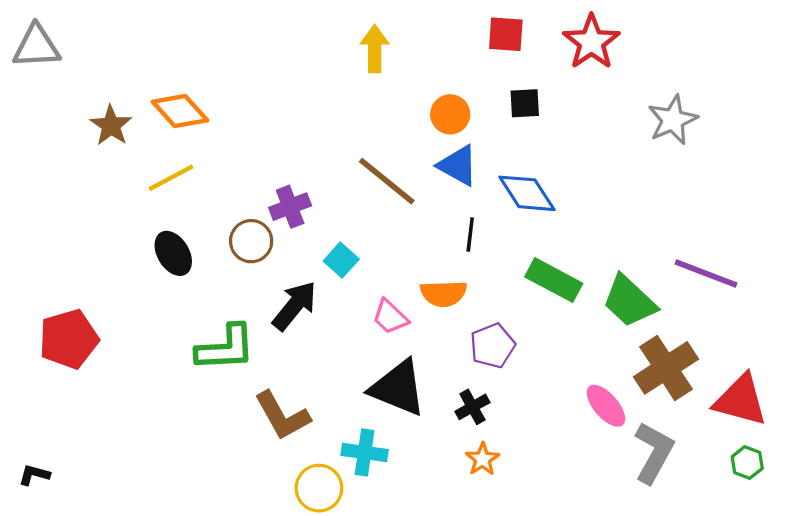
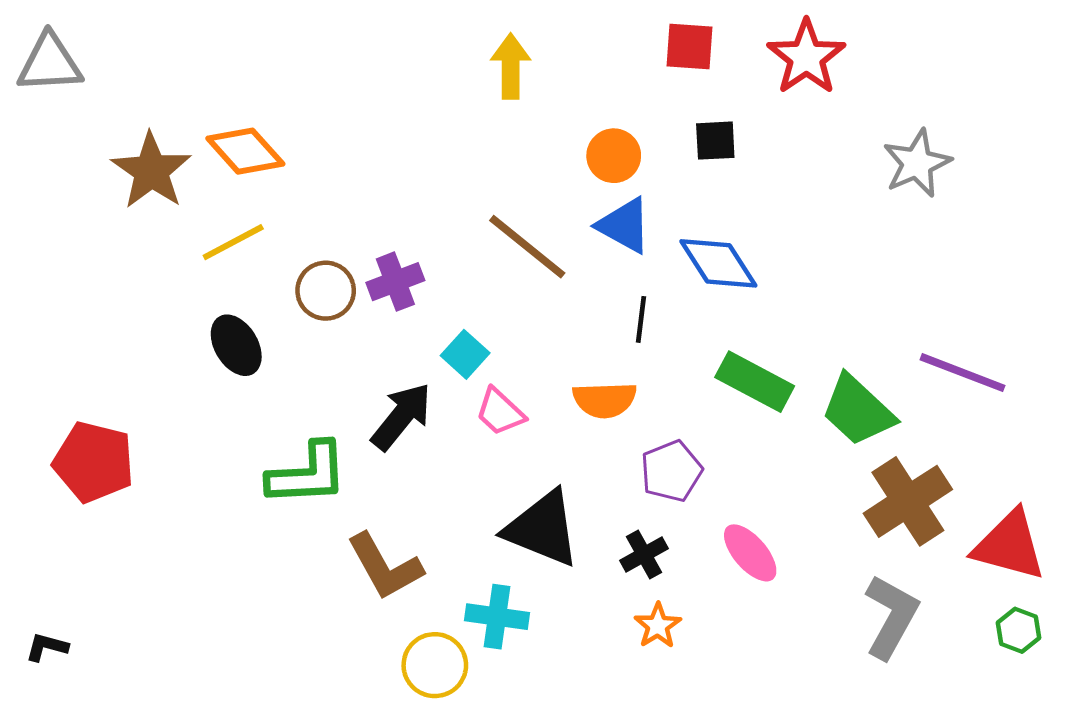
brown star: (111, 125) -> (151, 171), size x1.4
brown circle: (251, 241) -> (326, 291), moved
pink trapezoid: (390, 317) -> (500, 412), moved
red pentagon: (69, 339) -> (94, 462), turned 30
pink ellipse: (606, 406) -> (750, 553), moved

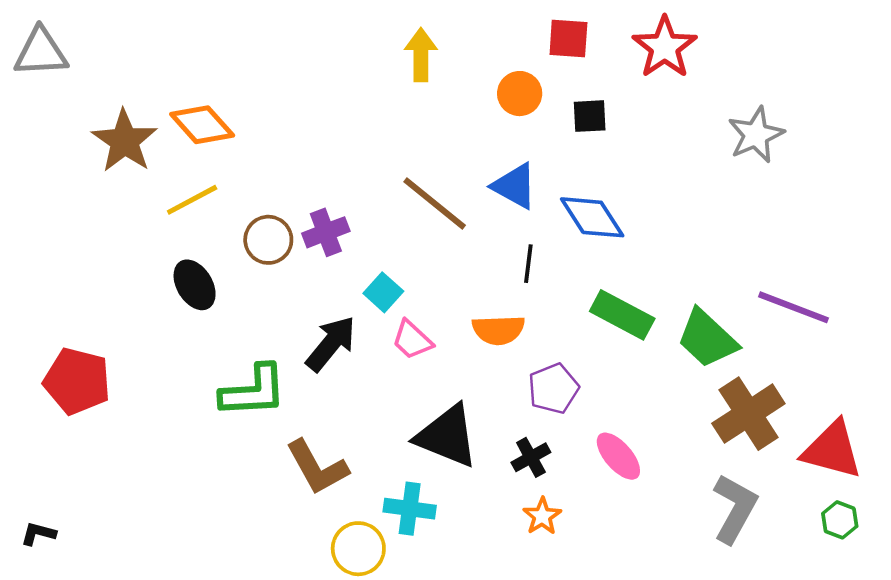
orange circle: (614, 156) -> (520, 94), moved

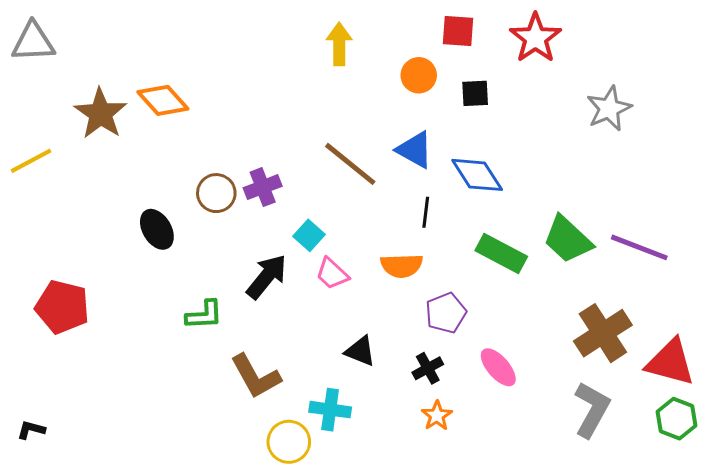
yellow line: (192, 200) -> (31, 161), moved
green trapezoid: (707, 339) -> (568, 239), moved
green L-shape: (253, 391) -> (204, 315), size x0.7
black triangle: (447, 436) -> (360, 351), size x0.6
green hexagon: (840, 520) -> (676, 419), size x1.4

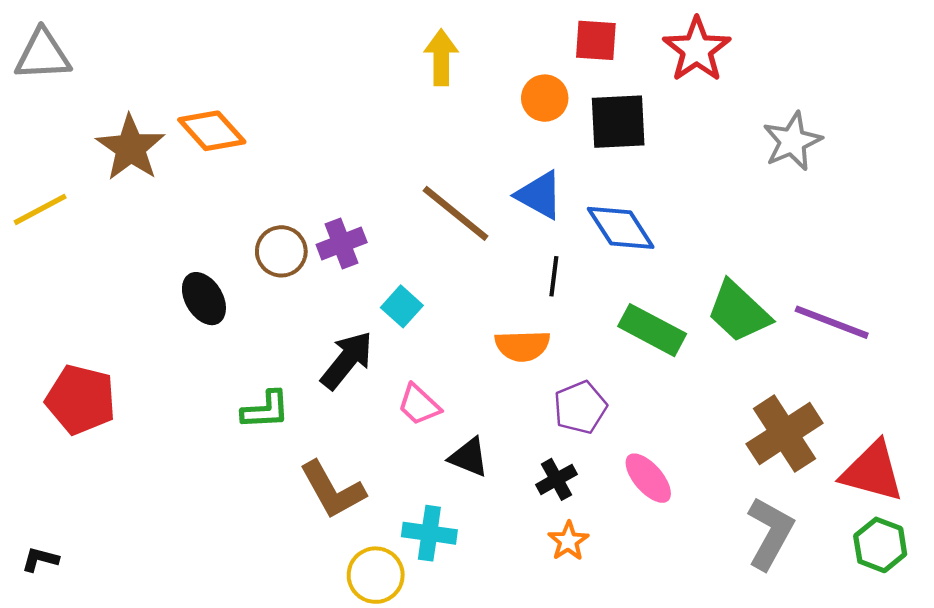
black square: (475, 93) -> (618, 122), size x1.6
pink trapezoid: (332, 274) -> (419, 405), moved

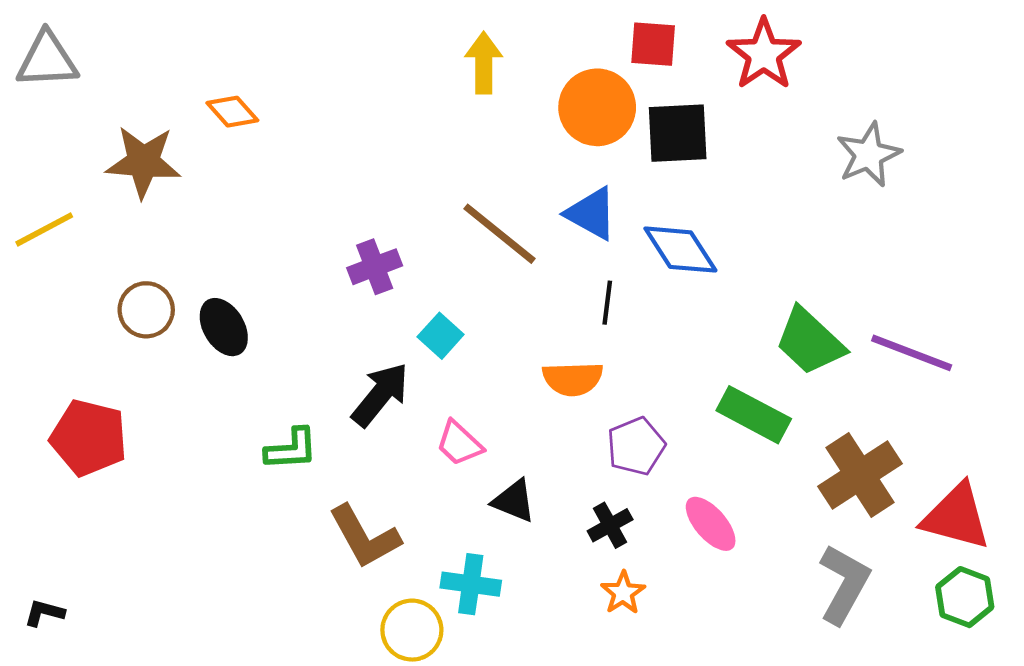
orange circle: (545, 98) -> (597, 107), size x1.5
orange diamond: (212, 131) -> (232, 112), moved, size x0.7
brown star: (131, 148) -> (143, 162), turned -30
brown circle: (281, 251) -> (146, 310), moved
green rectangle: (652, 330) -> (754, 415), moved

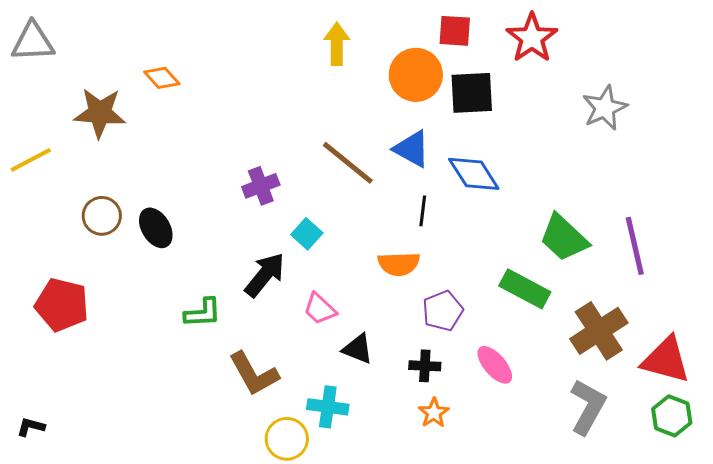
purple line: (912, 353) -> (635, 246), turned 56
black cross: (610, 525) -> (425, 366), turned 32

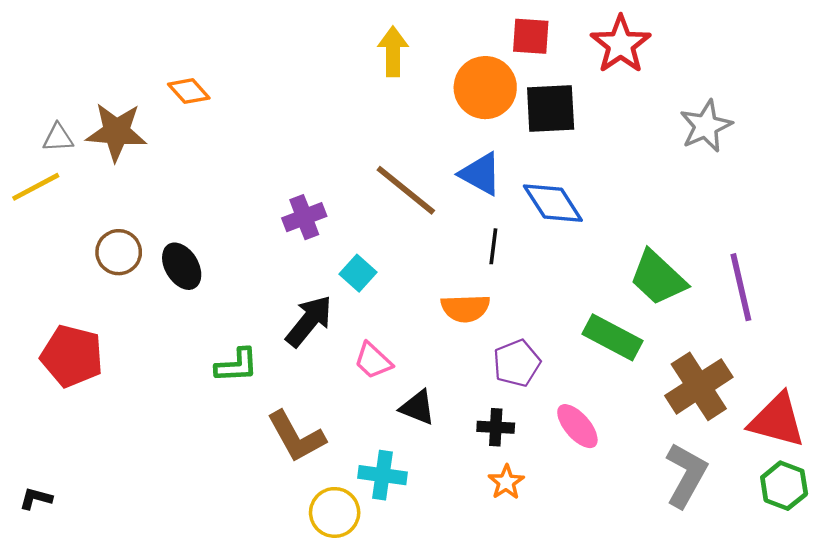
gray triangle: (33, 42) -> (58, 138), moved, size x0.6

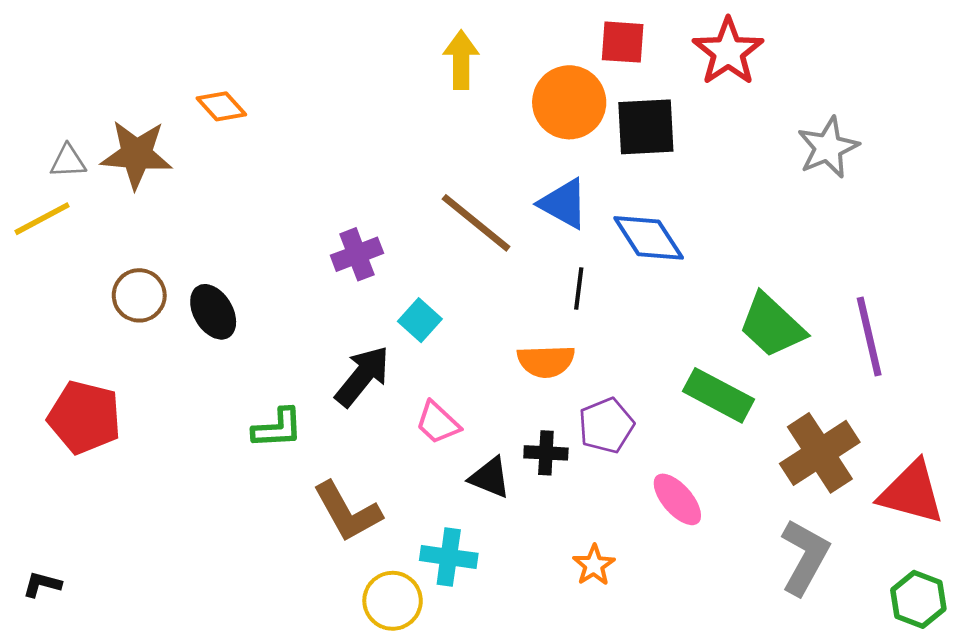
black cross: (496, 427) -> (546, 453), moved
green hexagon: (784, 486) -> (918, 599), moved

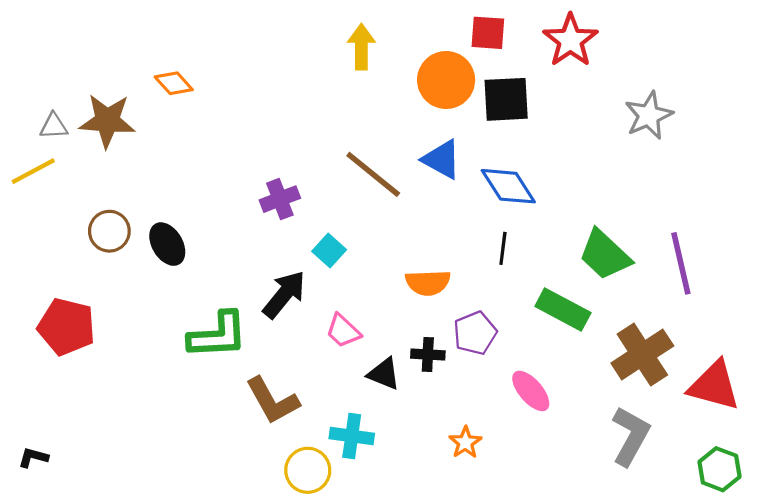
black line: (579, 289) -> (503, 248), moved
green L-shape: (278, 428) -> (218, 335), size x1.5

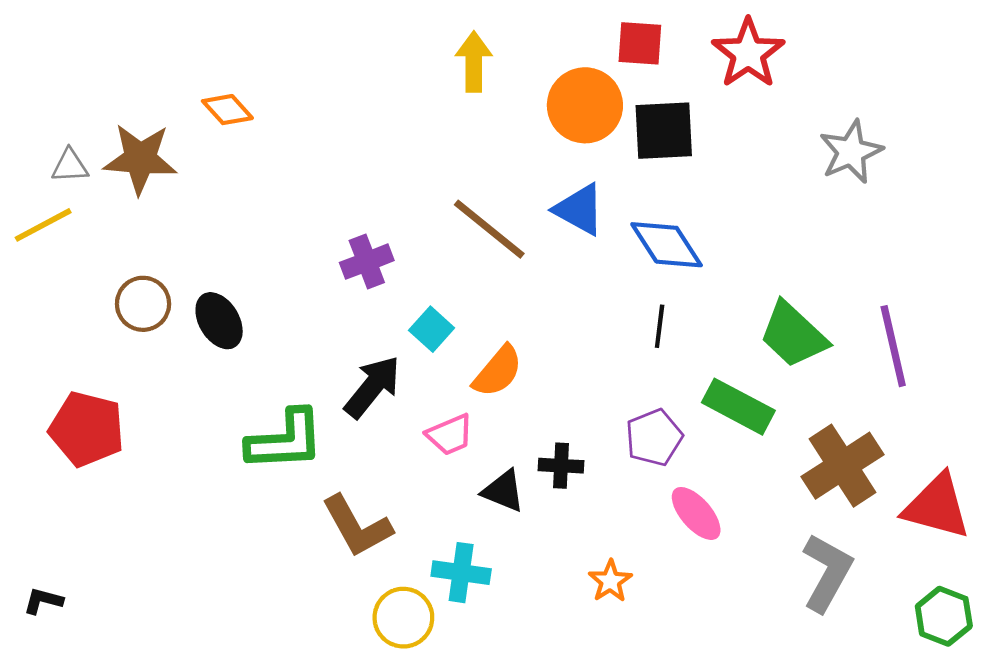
orange semicircle: (428, 283) -> (498, 371), moved, turned -48
pink trapezoid: (343, 331) -> (450, 435), turned -66
purple pentagon: (475, 333) -> (654, 437), moved

